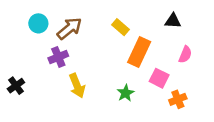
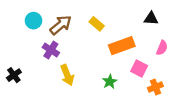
yellow rectangle: (121, 27) -> (97, 24), moved
orange rectangle: (139, 52) -> (122, 46), turned 45
purple cross: (58, 57) -> (51, 50), turned -35

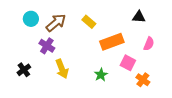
black cross: (14, 75) -> (24, 70), moved
orange cross: (155, 87) -> (143, 80), turned -32

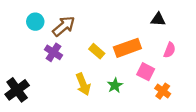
yellow rectangle: (89, 22) -> (97, 51), moved
yellow arrow: (62, 69) -> (83, 84), moved
black cross: (24, 70) -> (17, 90), moved, size x1.5

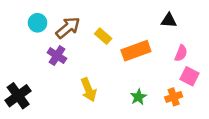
yellow rectangle: (97, 51) -> (103, 36), moved
pink square: (146, 72) -> (189, 76), moved
green star: (115, 85) -> (138, 97), moved
orange cross: (163, 91) -> (174, 97), turned 35

